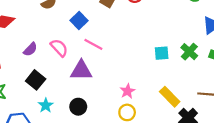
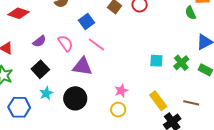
black circle: (78, 107) -> (75, 98), size x1.5

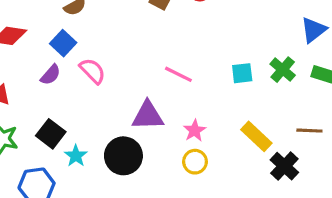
blue square: (87, 21) -> (63, 43), moved
pink line: (96, 45) -> (178, 74), moved
purple triangle: (82, 66) -> (148, 116), moved
black square: (40, 69) -> (51, 134), moved

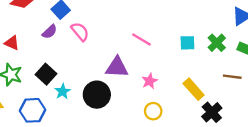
brown line: (309, 131) -> (232, 77), moved
yellow circle: (195, 162) -> (153, 111), moved

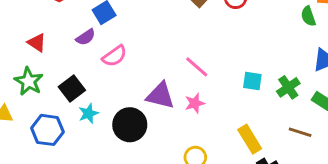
pink semicircle: (80, 32) -> (114, 56), moved, turned 84
pink star: (150, 81) -> (195, 103), moved

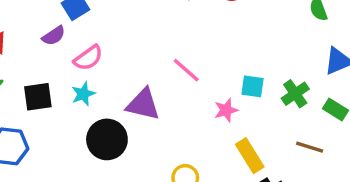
black square: (72, 88) -> (38, 97), turned 30
pink star: (195, 103) -> (226, 110), moved
cyan star: (88, 113) -> (83, 94), moved

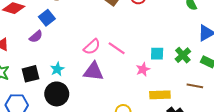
pink semicircle: (88, 58) -> (92, 47), moved
black circle: (107, 139) -> (57, 94), moved
yellow rectangle: (250, 156) -> (160, 95), turned -54

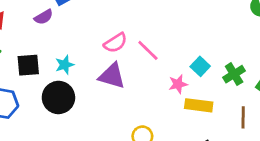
cyan square: (157, 54) -> (200, 66), turned 32
brown line: (195, 86) -> (243, 117), turned 70
yellow rectangle: (160, 95) -> (199, 105), moved

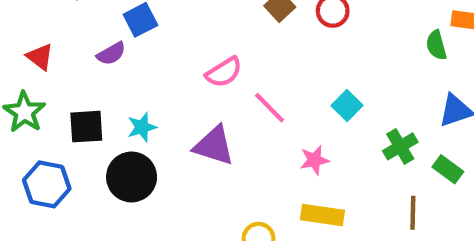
pink semicircle: (115, 43) -> (224, 72), moved
cyan square: (200, 66) -> (347, 105), moved
yellow rectangle: (199, 105) -> (322, 215), moved

